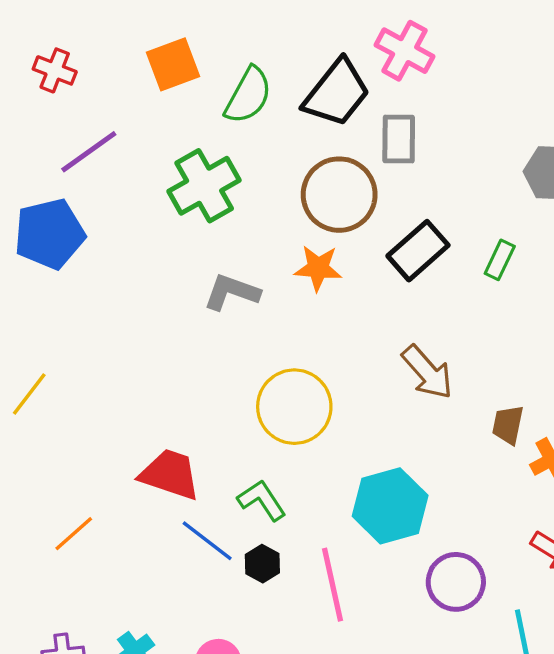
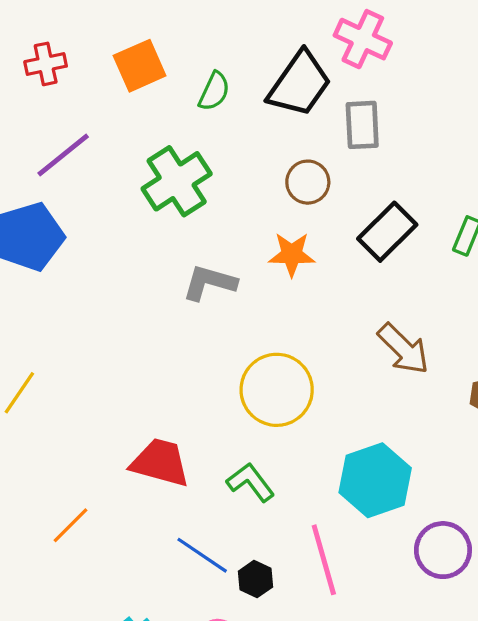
red cross: (55, 70) -> (46, 64), moved, turned -30
green semicircle: (248, 95) -> (214, 91), size x0.7
brown circle: (339, 195) -> (308, 182), size x0.6
blue line: (207, 541) -> (202, 555), moved
black hexagon: (262, 564) -> (256, 579), moved

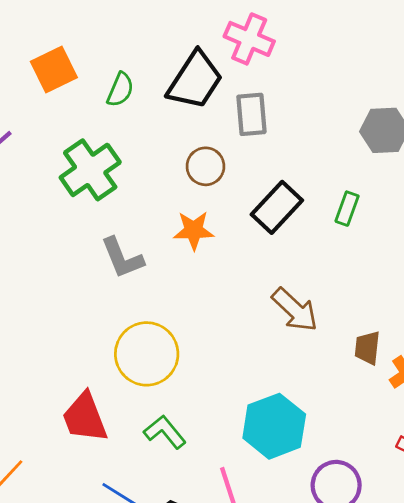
gray L-shape: (209, 283) -> (122, 258), turned -126
yellow circle: (277, 390) -> (147, 354), moved
red trapezoid: (160, 463) -> (85, 418), turned -124

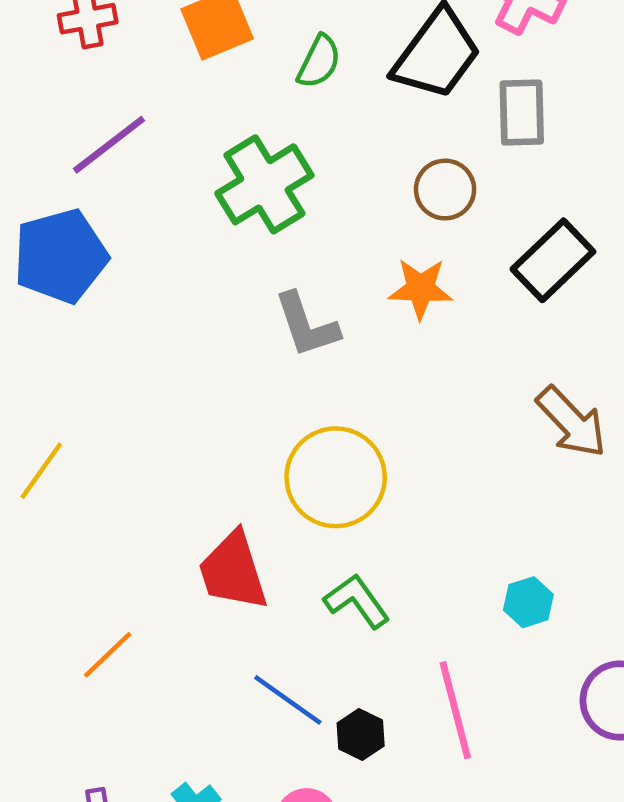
cyan hexagon: (274, 426) -> (528, 602), size x0.5

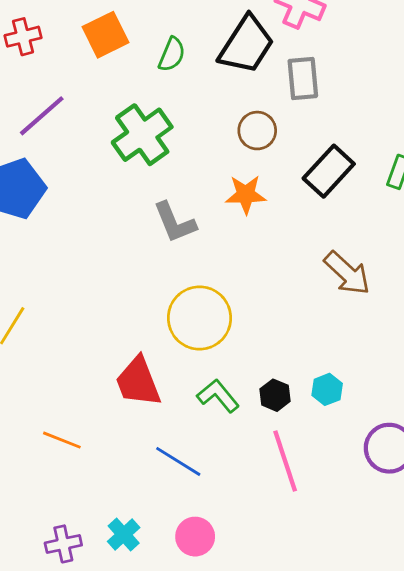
orange line: (108, 655) -> (62, 440), turned 69
black hexagon: (361, 735) -> (275, 395), moved

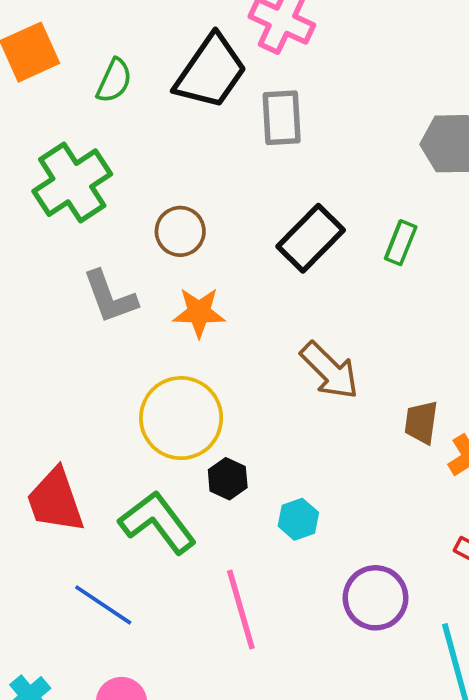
brown circle: (257, 131) -> (180, 231), moved
orange star: (246, 195) -> (199, 312), moved
yellow circle: (199, 318) -> (181, 418), moved
black hexagon: (275, 395) -> (228, 479), moved
green L-shape: (218, 396) -> (158, 522), size x1.4

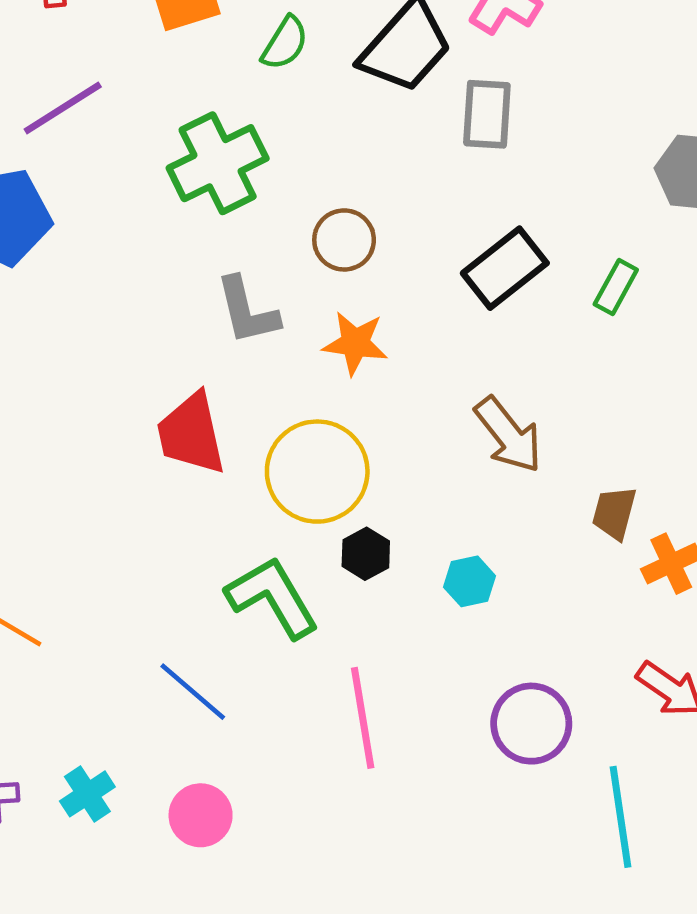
red trapezoid: (55, 500) -> (191, 434), moved
cyan hexagon: (298, 519) -> (470, 581), moved

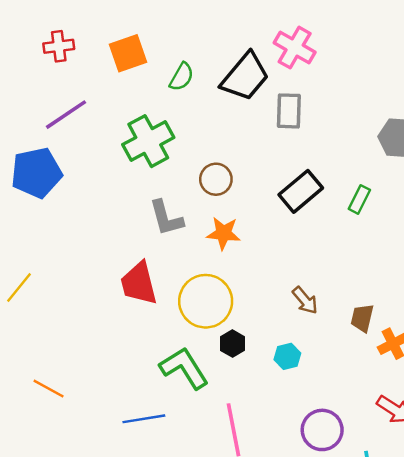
brown arrow: (508, 435) -> (305, 300), moved, size x0.7
blue line: (193, 692) -> (144, 419), turned -48

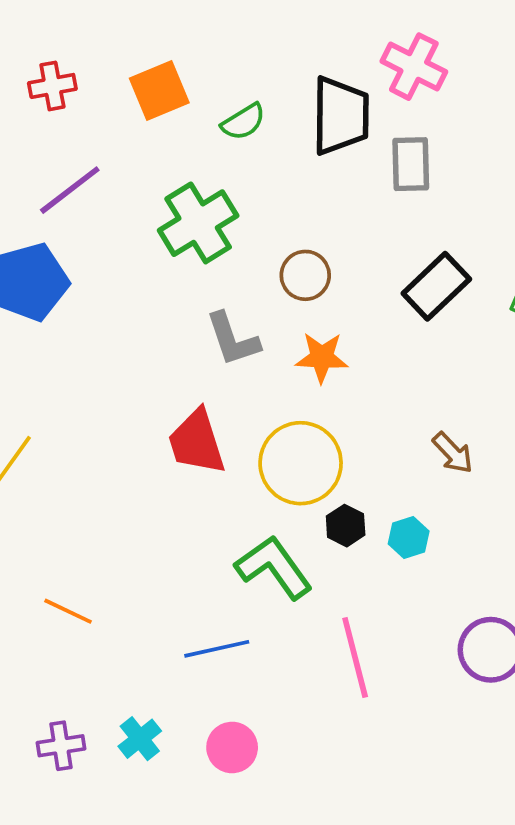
green semicircle: (182, 77) -> (243, 122), turned 32
black trapezoid: (245, 77) -> (341, 116), turned -36
cyan hexagon: (287, 356) -> (409, 537), moved

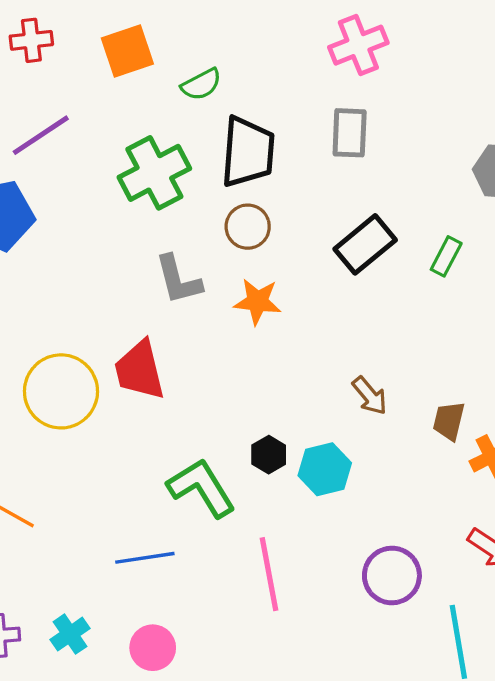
pink cross: (414, 67) -> (358, 45), turned 38
black trapezoid: (341, 116) -> (248, 152), moved
yellow circle: (301, 463) -> (61, 391), moved
cyan hexagon: (409, 537) -> (325, 469), size x1.4

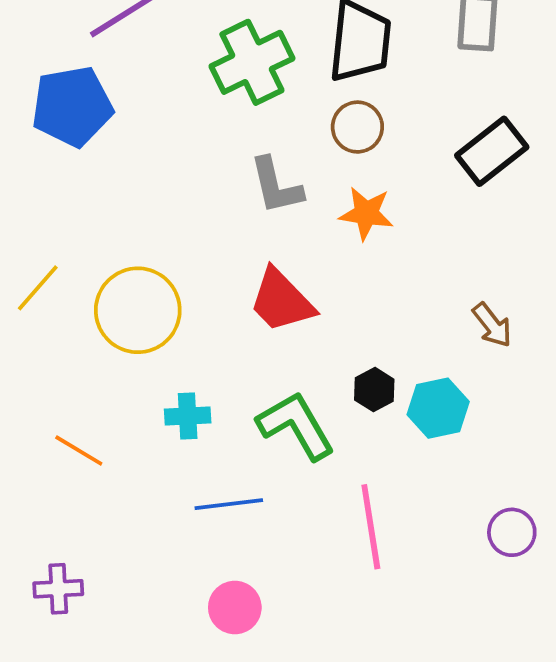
red trapezoid: (140, 370) -> (281, 301), moved, turned -32
purple circle: (392, 576) -> (512, 532), size x0.7
cyan cross: (70, 634) -> (188, 416), moved, turned 30

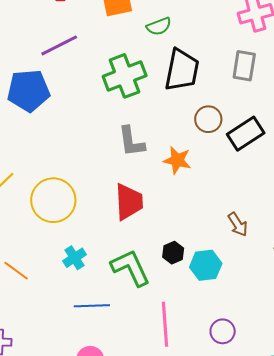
brown circle: (357, 127) -> (208, 119), moved
red trapezoid: (281, 301) -> (129, 202), turned -144
cyan cross: (188, 416) -> (74, 258), turned -35
purple circle: (512, 532) -> (223, 331), moved

